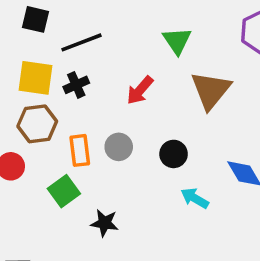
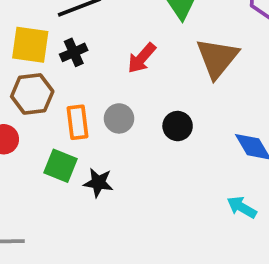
green square: (64, 191) -> (60, 166), turned -32
cyan arrow: (195, 198) -> (242, 207), moved
black star: (105, 223) -> (98, 183), moved

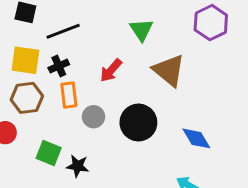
brown triangle: (217, 58) -> (169, 70), turned -30
orange rectangle: (77, 122) -> (69, 95), moved
black circle: (178, 126) -> (138, 123), size x1.6

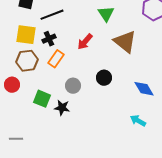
orange rectangle: (69, 95) -> (56, 59), turned 42
gray circle: (94, 117) -> (73, 86), moved
black circle: (138, 123) -> (104, 78), size x0.6

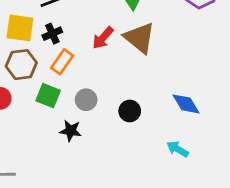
brown triangle: (125, 42) -> (140, 38), moved
black circle: (104, 78) -> (130, 111), moved
green square: (42, 99) -> (48, 96), moved

